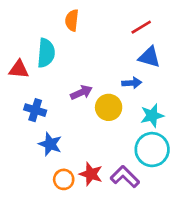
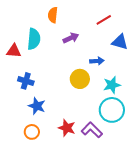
blue triangle: (149, 57) -> (120, 42), moved
purple arrow: (81, 92) -> (71, 38), moved
orange circle: (64, 179) -> (32, 132), moved

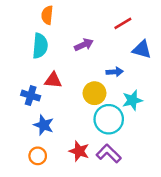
orange semicircle: (53, 15) -> (47, 15), moved
red triangle: (14, 51) -> (53, 80), moved
cyan circle: (112, 110) -> (109, 119), moved

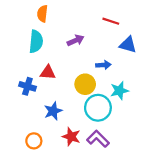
red line: (123, 23) -> (111, 21), turned 49
blue star: (44, 125) -> (53, 111), moved, turned 30

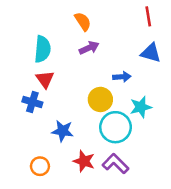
orange semicircle: (42, 14) -> (83, 21), moved, turned 140
red line: (111, 21) -> (148, 16), moved, turned 63
red triangle: (48, 72) -> (45, 79), moved, turned 49
blue star: (53, 111) -> (63, 131), turned 30

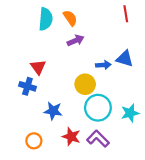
cyan semicircle: (42, 49) -> (46, 19), moved
blue triangle: (151, 53) -> (125, 59), moved
cyan star: (141, 107) -> (130, 113), moved

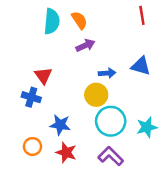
blue arrow: (103, 65) -> (107, 73), moved
red star: (71, 137) -> (66, 152), moved
orange circle: (34, 141) -> (32, 146), moved

